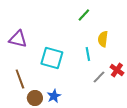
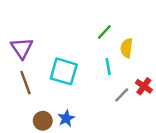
green line: (84, 15) -> (104, 32), moved
purple triangle: (18, 39) -> (22, 48), turned 42
brown line: (20, 79) -> (25, 83), moved

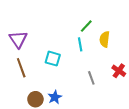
cyan line: (108, 66) -> (80, 44), moved
cyan square: (64, 71) -> (53, 59), size x0.7
gray line: (122, 95) -> (91, 78), moved, turned -64

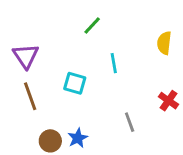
green line: (86, 26) -> (92, 26), moved
yellow semicircle: (105, 39) -> (164, 43), moved
gray line: (91, 78) -> (130, 122), moved

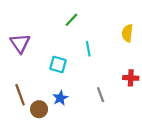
brown line: (30, 96) -> (20, 95), moved
red cross: (169, 101) -> (131, 78), turned -32
blue star: (78, 138) -> (60, 98), moved

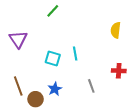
green line: (71, 20) -> (53, 11), moved
cyan line: (88, 49) -> (75, 53), moved

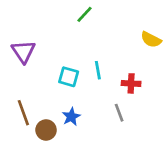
green line: (53, 11) -> (85, 14), moved
yellow semicircle: (116, 30) -> (151, 40), turned -70
red cross: (119, 71) -> (131, 83), moved

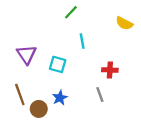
yellow semicircle: (151, 40) -> (124, 23), moved
purple triangle: (23, 52) -> (27, 54), moved
cyan line: (98, 70) -> (82, 41), moved

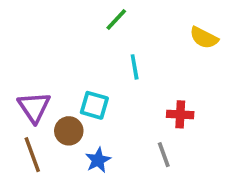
purple triangle: (27, 54) -> (34, 107), moved
brown circle: (39, 109) -> (69, 131), moved

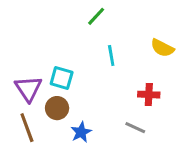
yellow semicircle: (204, 38) -> (162, 48), moved
cyan square: (94, 105) -> (62, 78), moved
gray line: (164, 155) -> (135, 128), turned -45

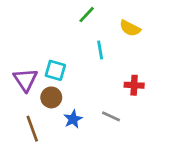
yellow semicircle: (162, 48) -> (130, 28), moved
brown line: (27, 128) -> (32, 129), moved
gray line: (135, 128) -> (111, 116), moved

